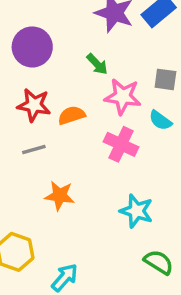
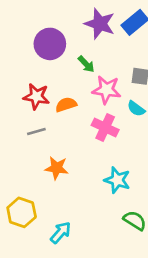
purple circle: (32, 47) -> (50, 44), moved

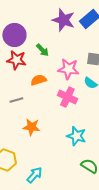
purple circle: (50, 44) -> (14, 35), moved
green arrow: (86, 64) -> (42, 50), moved
red star: (36, 96) -> (16, 60), moved

